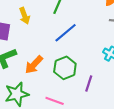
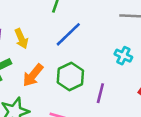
yellow arrow: (25, 16) -> (21, 39), moved

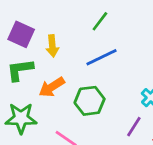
purple line: (100, 93) -> (134, 127), moved

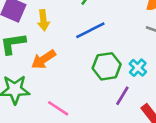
green hexagon: (90, 101) -> (107, 66), moved

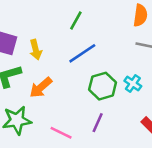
purple line: (122, 96) -> (98, 123), moved

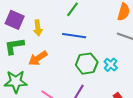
blue line: (82, 53) -> (74, 36), turned 35

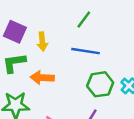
orange arrow: (38, 58) -> (42, 78), turned 36

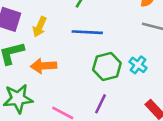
yellow arrow: (42, 42) -> (40, 27), turned 36

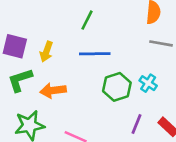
purple line: (101, 104) -> (137, 124), moved

